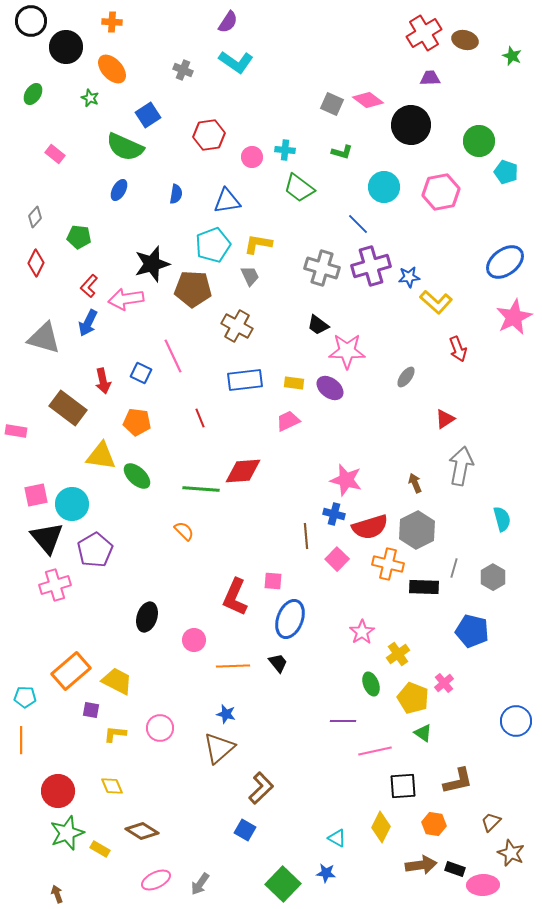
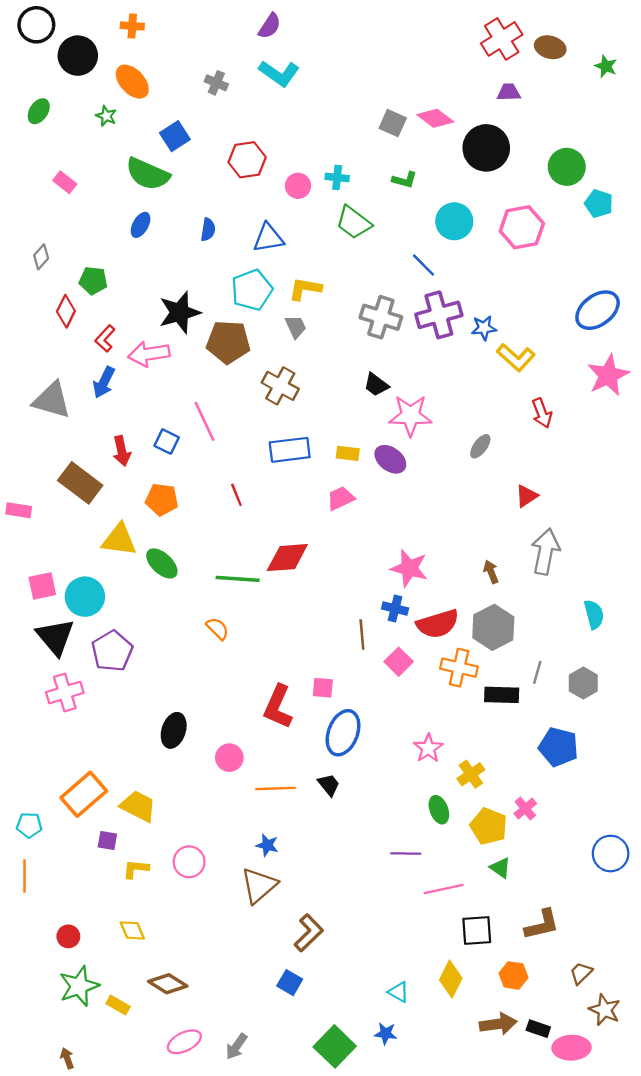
red diamond: (36, 263) -> (66, 311), moved
red circle: (58, 791) -> (68, 936), size x0.6

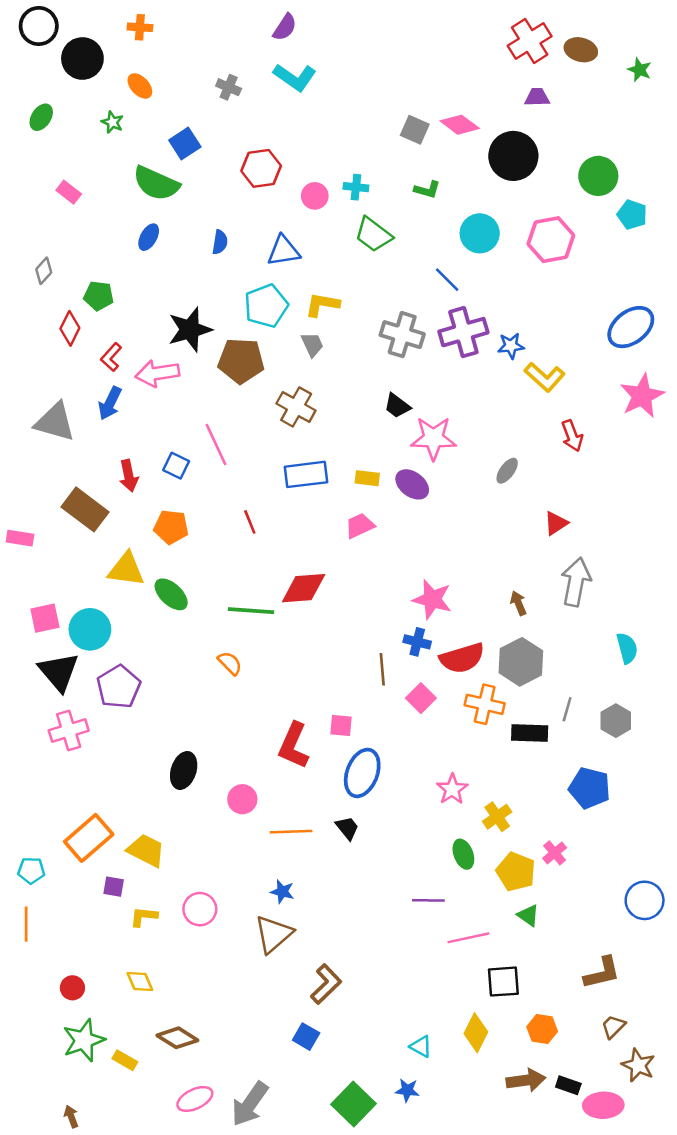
orange ellipse: (132, 82) -> (140, 86), size x0.7
brown L-shape: (542, 925) -> (602, 973), moved
gray arrow: (236, 1046) -> (250, 1104), size x1.6

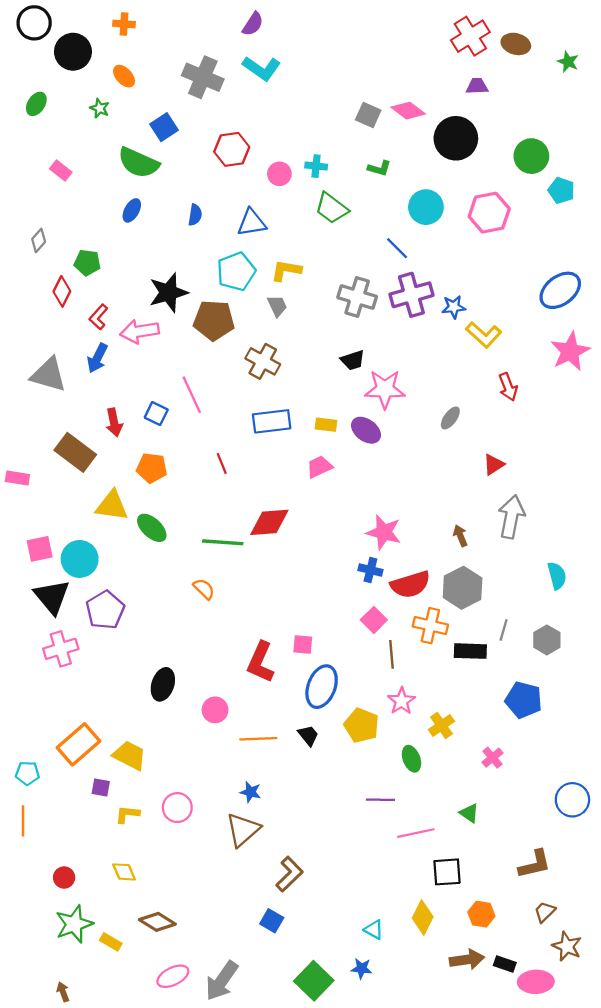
gray cross: (229, 87) -> (203, 77), size x1.8
black trapezoid: (397, 406) -> (353, 360), turned -55
brown line: (382, 669) -> (392, 654), moved
yellow pentagon: (516, 872) -> (362, 725), moved

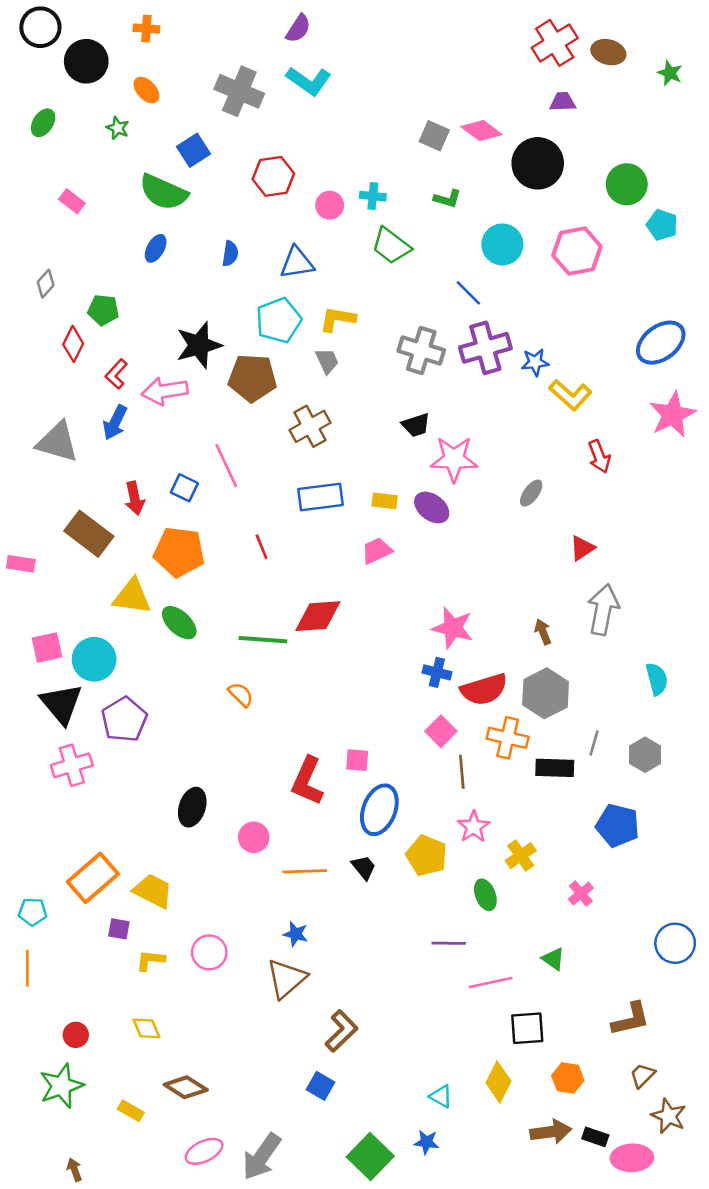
brown cross: (263, 361) -> (310, 426), turned 32
orange pentagon: (152, 468) -> (179, 552), size x1.4
green star: (74, 924) -> (61, 1086), moved

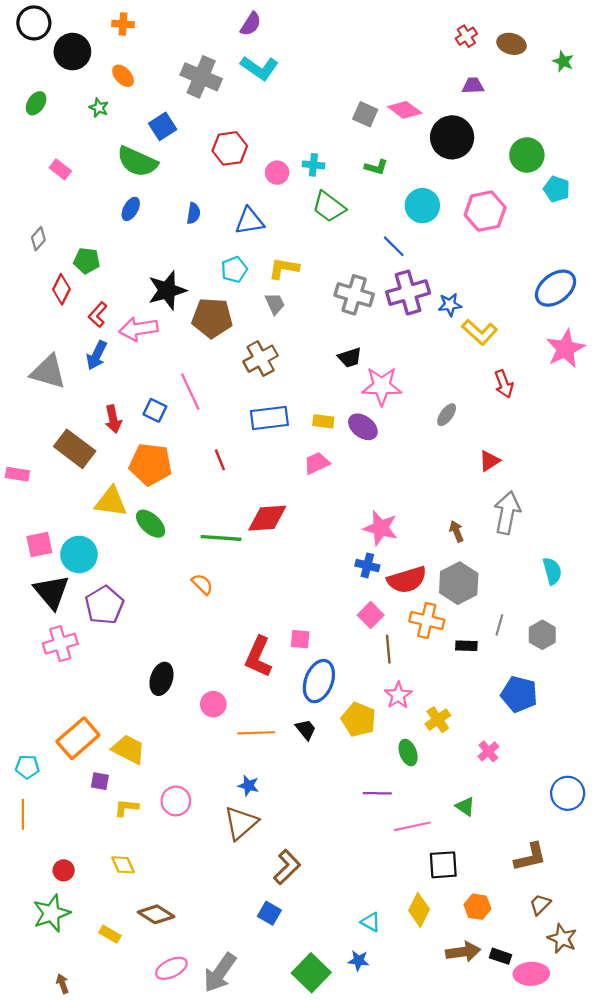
red cross: (555, 43) -> (466, 36), size x0.6
cyan pentagon: (279, 320) -> (234, 269), size x0.7
black rectangle: (555, 768) -> (466, 646), size x0.7

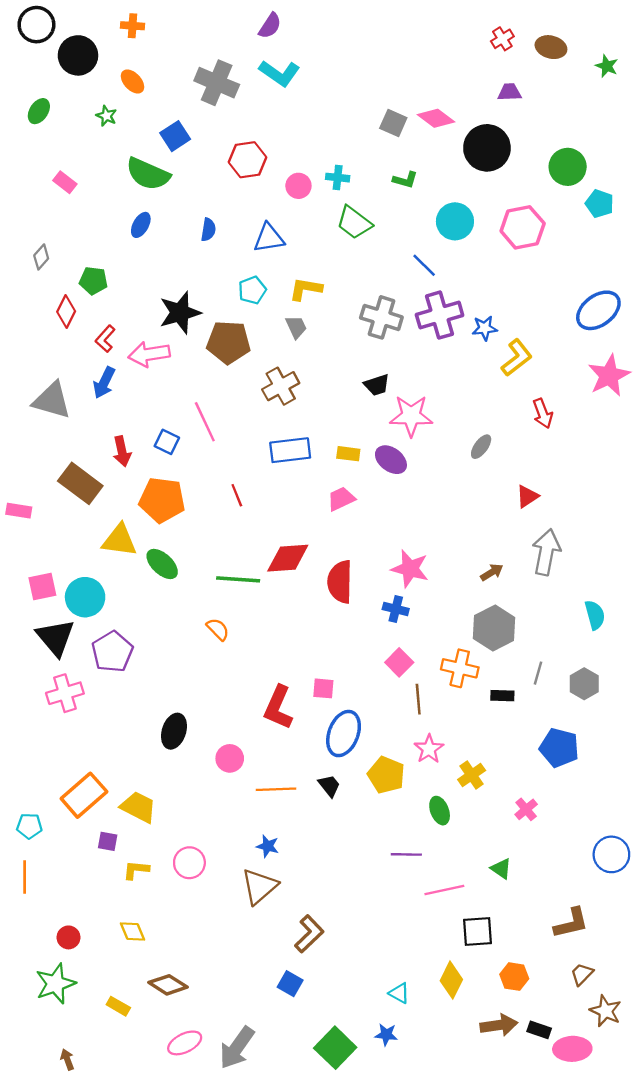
yellow L-shape: (480, 332) -> (517, 358), turned -80
brown arrow: (456, 531) -> (492, 572), turned 80
red semicircle: (407, 580) -> (340, 582), moved, turned 108

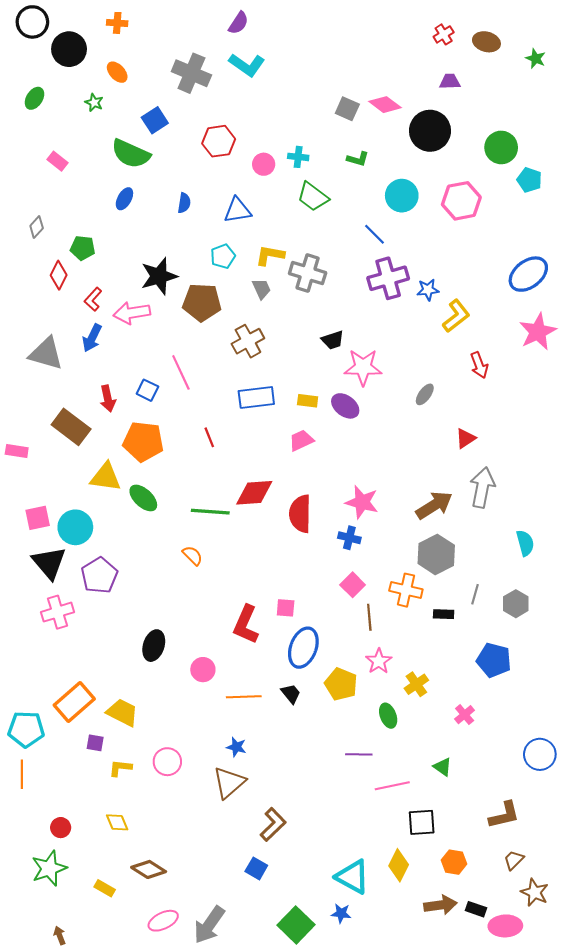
gray cross: (381, 317) -> (308, 273), moved
brown arrow: (492, 572) -> (434, 505), size x1.8
cyan pentagon: (29, 826) -> (26, 729), size x1.6
cyan triangle: (399, 993) -> (353, 877), size x1.8

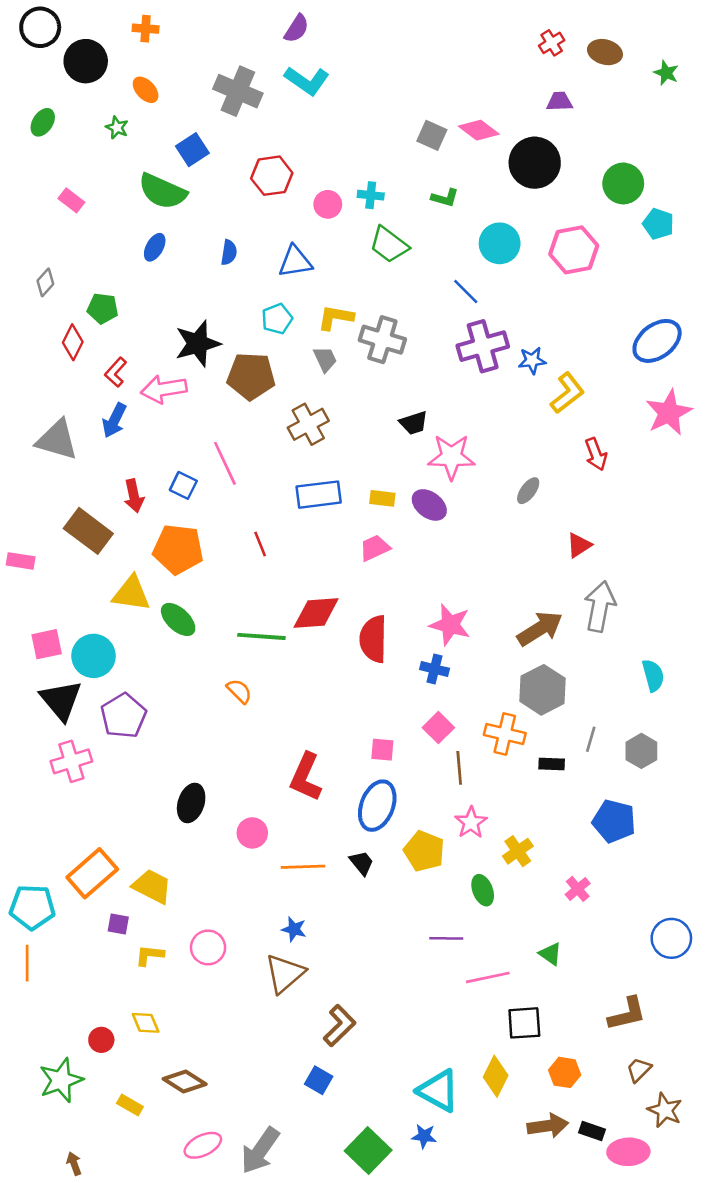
pink square: (286, 608) -> (382, 750), moved
red circle: (61, 828) -> (101, 1040), moved

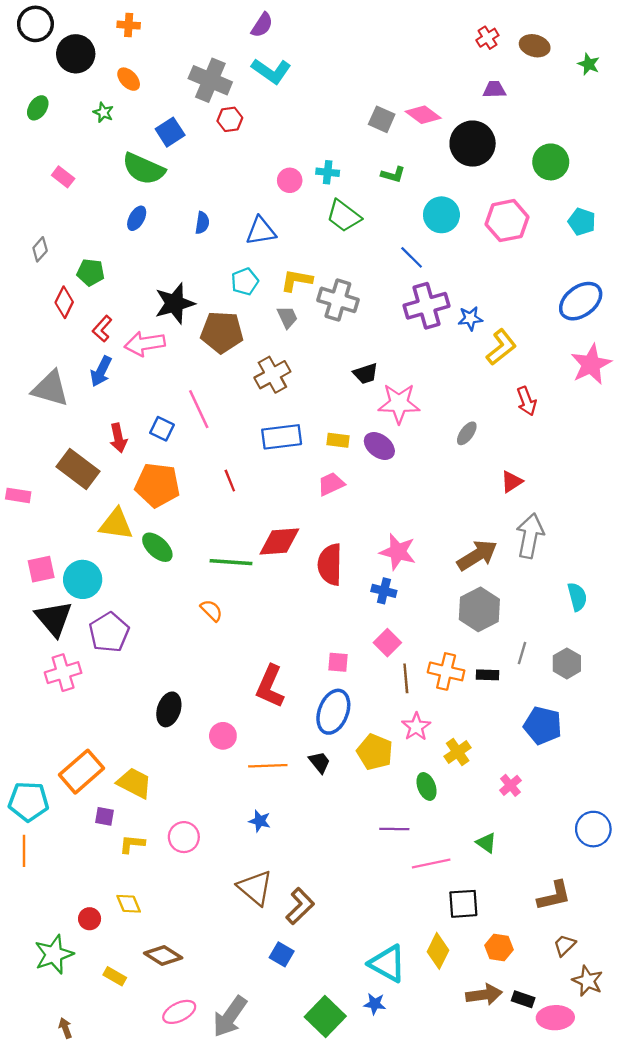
red hexagon: (272, 176) -> (230, 119), moved, size x0.7
cyan pentagon: (658, 224) -> (582, 222), moved
orange cross: (505, 734) -> (446, 671), moved
brown triangle: (285, 973) -> (255, 888), moved, turned -39

